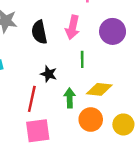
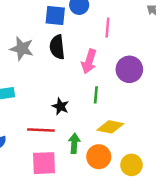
black semicircle: (39, 32) -> (57, 47), moved
green arrow: (70, 98) -> (74, 143), moved
red line: (32, 99) -> (41, 130), turned 75

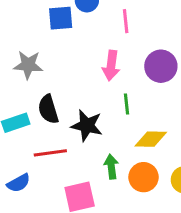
black semicircle: (57, 47) -> (48, 109), moved
black star: (60, 106) -> (87, 126), size x1.5
red line: (41, 130) -> (50, 153), moved

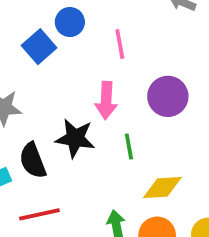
blue square: (61, 18) -> (39, 47), turned -32
black star: (87, 126) -> (75, 138), moved

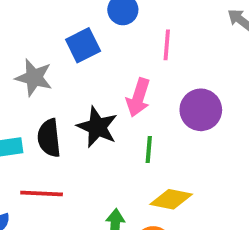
blue square: (39, 47) -> (83, 45), moved

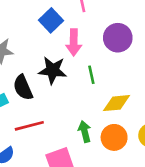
blue square: (83, 45) -> (51, 20), moved

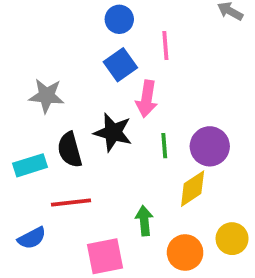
purple circle: (118, 38) -> (210, 146), moved
yellow diamond: (116, 103) -> (193, 189), turned -36
orange circle: (114, 137) -> (185, 253), moved

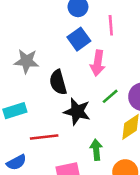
black star: (113, 132) -> (77, 112), moved
green line: (164, 146) -> (110, 96), turned 54
black semicircle: (70, 150) -> (58, 82), moved

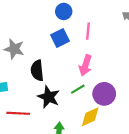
pink arrow: (98, 63) -> (85, 65), moved

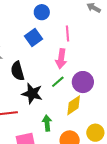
blue circle: (64, 11) -> (42, 12), moved
pink line: (88, 31) -> (67, 33), moved

